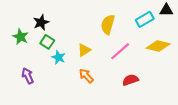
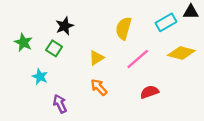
black star: (41, 22) -> (65, 26), moved
cyan star: (59, 57) -> (40, 77), moved
purple arrow: (28, 76) -> (60, 104), moved

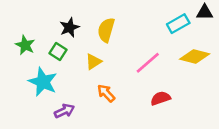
yellow semicircle: (124, 28) -> (106, 30), moved
yellow triangle: (96, 58) -> (93, 62), moved
cyan star: (40, 77) -> (43, 82), size x1.6
purple arrow: (60, 104) -> (64, 111), turned 90

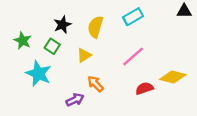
cyan rectangle: (178, 24) -> (133, 17), moved
yellow diamond: (195, 56) -> (173, 77), moved
purple arrow: (64, 111) -> (75, 100), moved

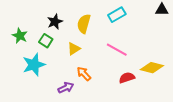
pink line: (133, 56) -> (117, 50), turned 70
cyan star: (39, 74) -> (34, 65), turned 30

